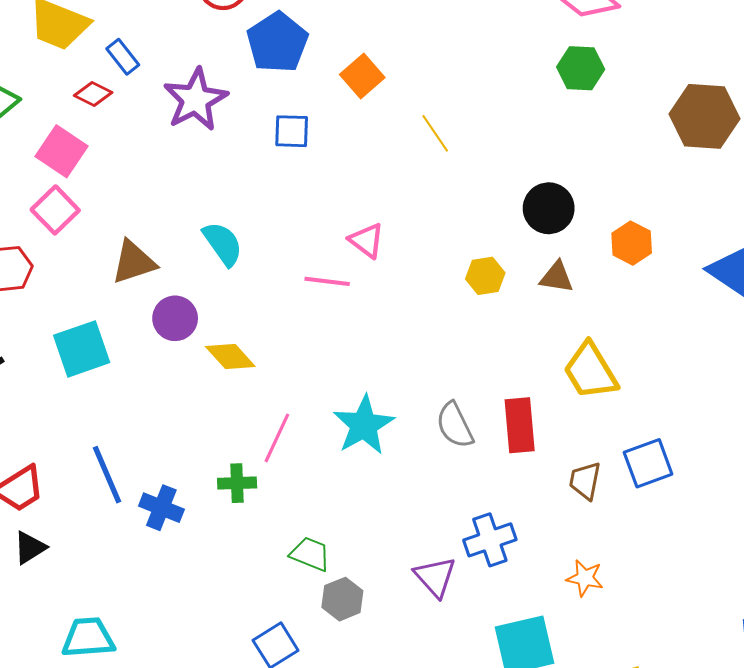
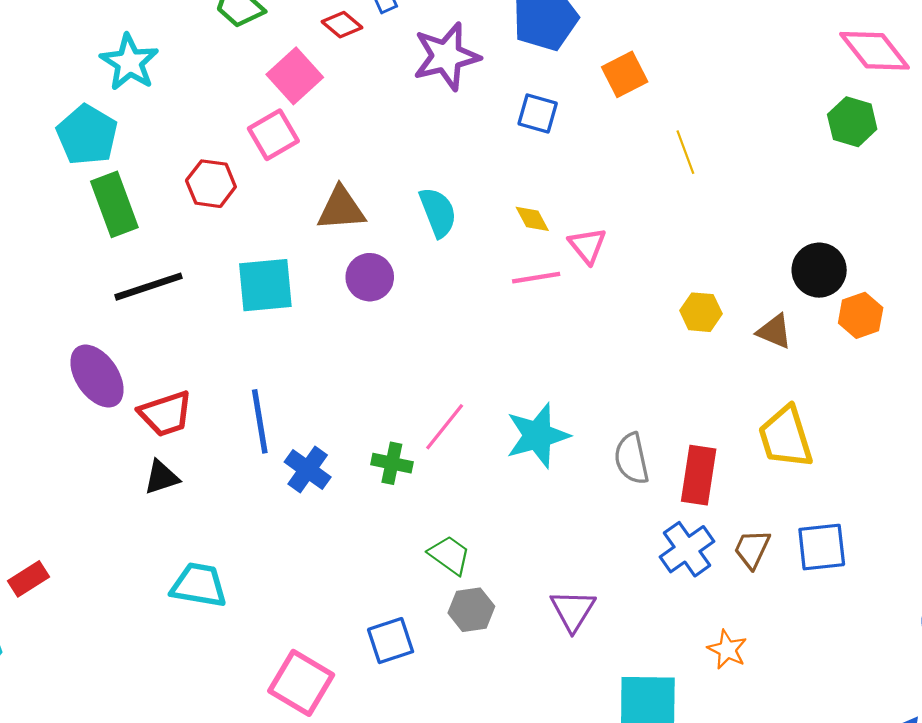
black circle: (549, 208) -> (819, 270), moved
pink line: (327, 281) -> (536, 278), turned -30
yellow diamond: (230, 357) -> (532, 219), moved, size x0.7
blue cross: (490, 540) -> (687, 549), moved, turned -30

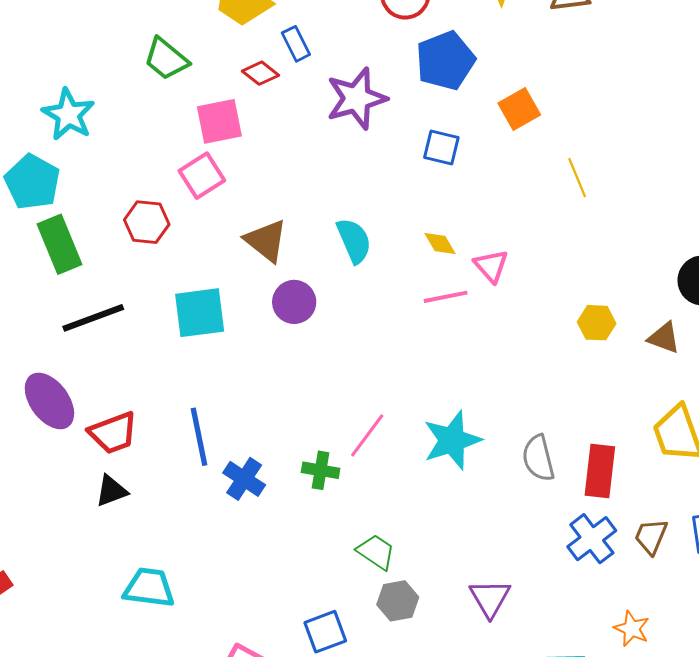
pink square: (295, 76) -> (219, 121), turned 33
brown triangle: (341, 209) -> (266, 241), turned 45

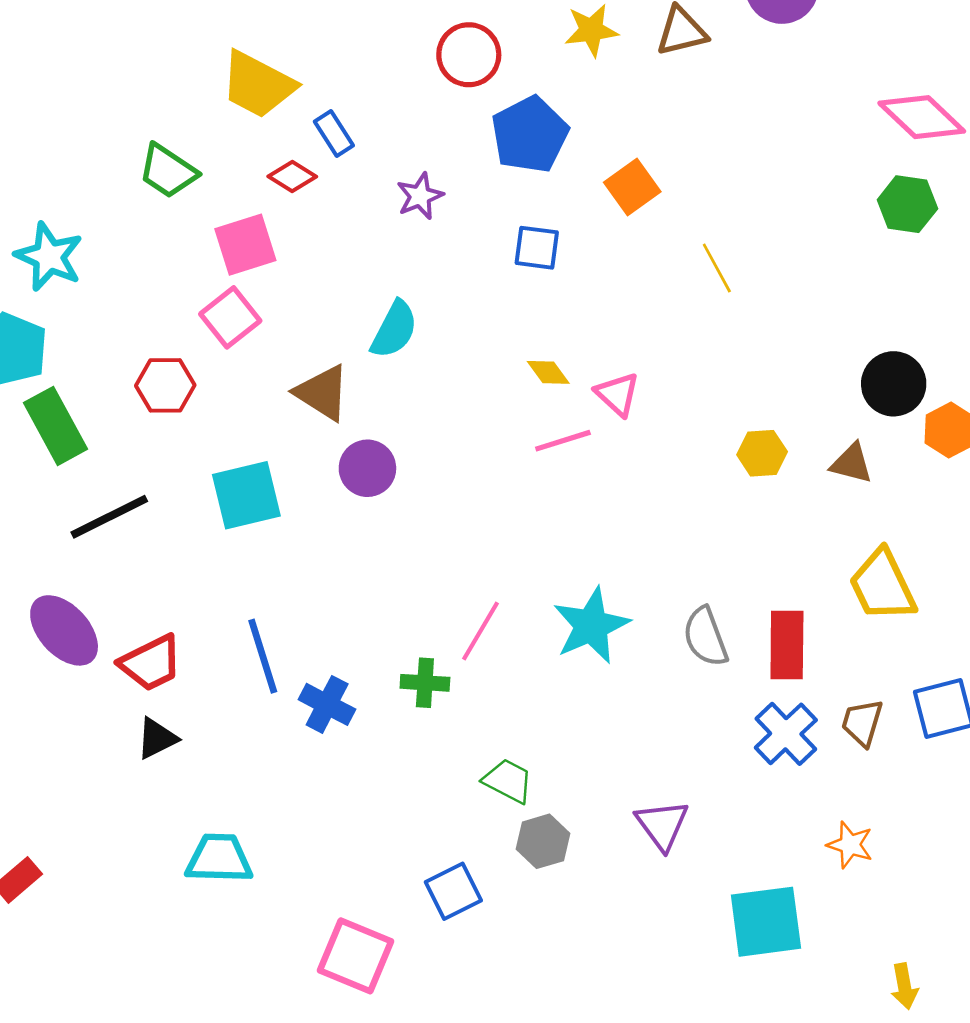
purple star: (356, 99) -> (420, 196), size x0.6
cyan semicircle: (354, 241) -> (394, 330), moved, turned 57

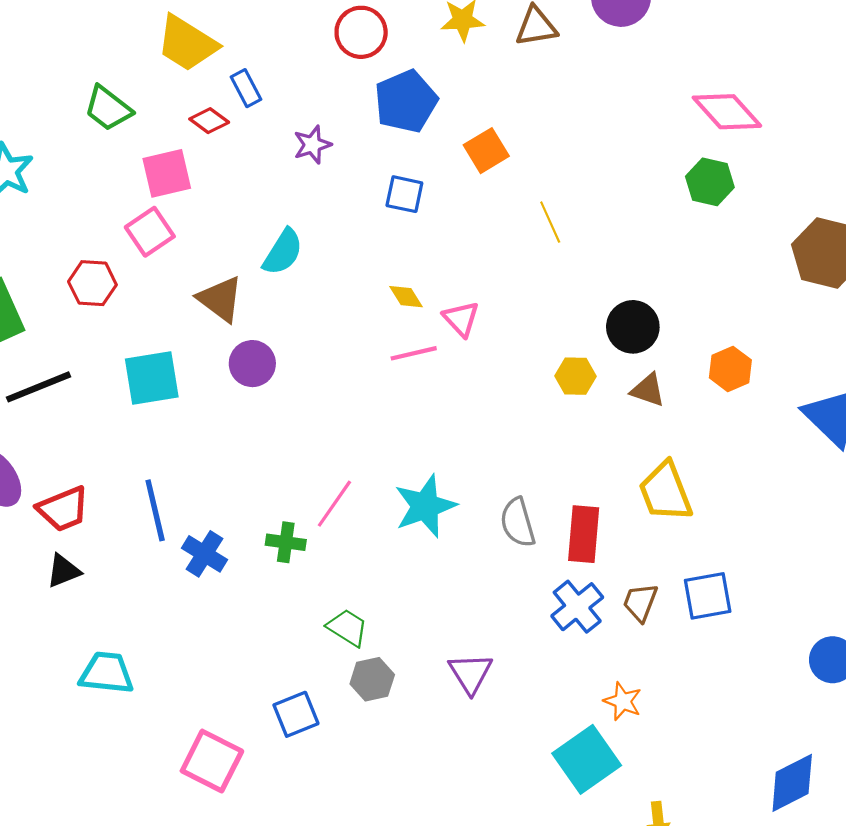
black circle: (894, 384) -> (633, 327), moved
cyan square: (766, 922) -> (587, 759), moved, turned -32

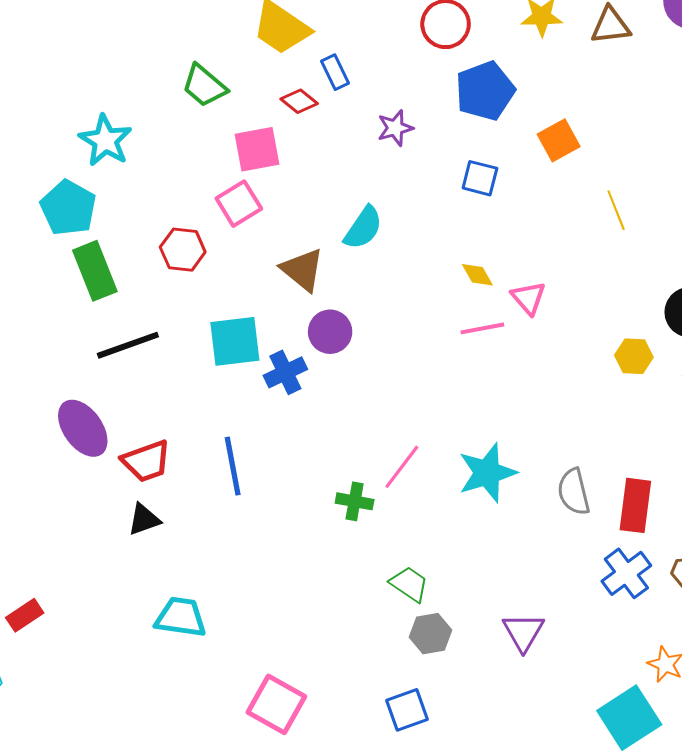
blue cross: (205, 554) -> (285, 372), moved, turned 30
blue square: (296, 714) -> (407, 710), moved

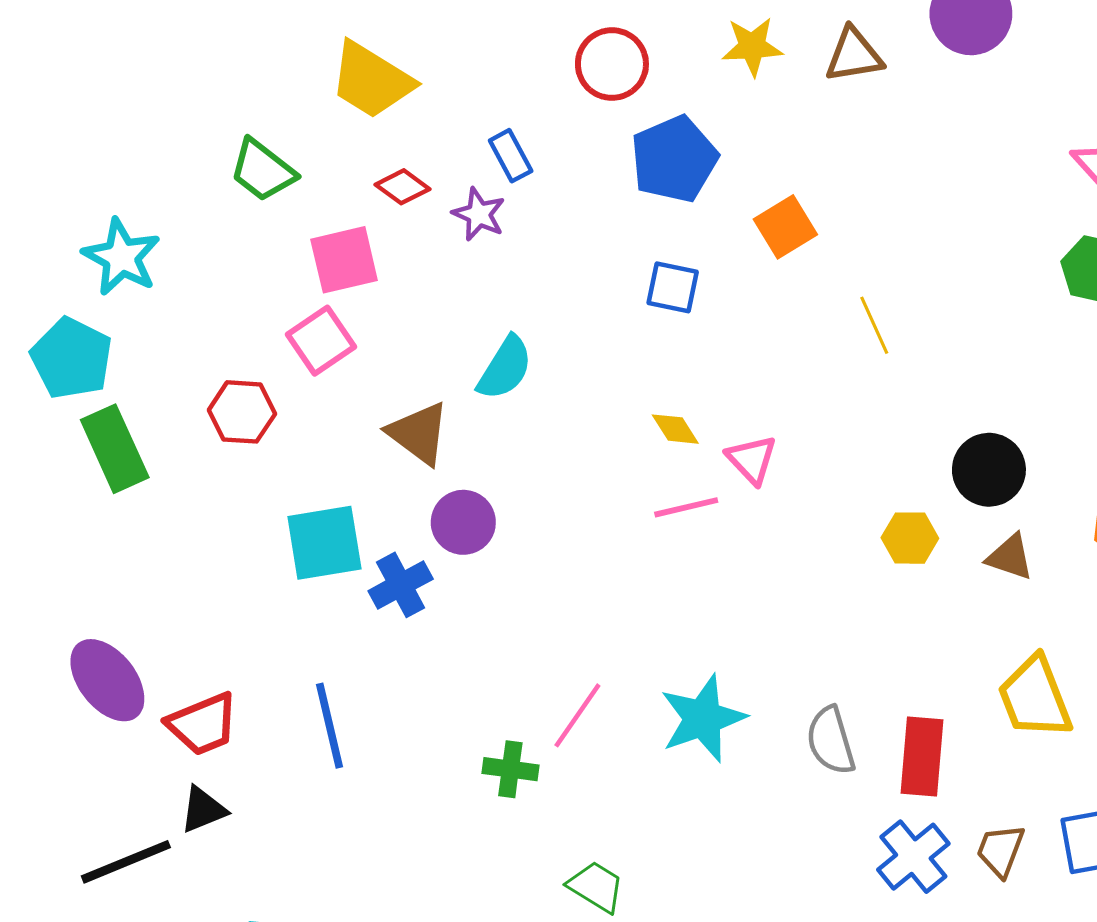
blue rectangle: (335, 72) -> (511, 156), moved
purple star: (395, 128) -> (479, 214), moved, turned -30
black line: (128, 345) -> (126, 862), moved

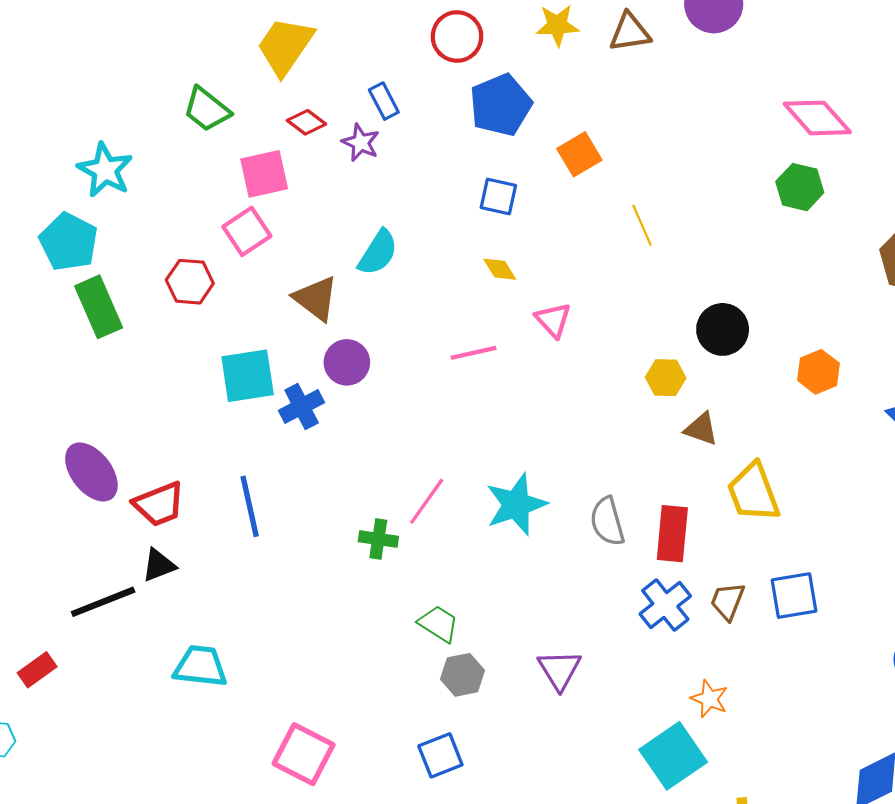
yellow trapezoid: (371, 80) -> (285, 46), turned 92
yellow diamond: (675, 429) -> (500, 269), moved
pink line: (686, 507) -> (473, 353), moved
brown triangle: (1010, 557) -> (701, 429), moved

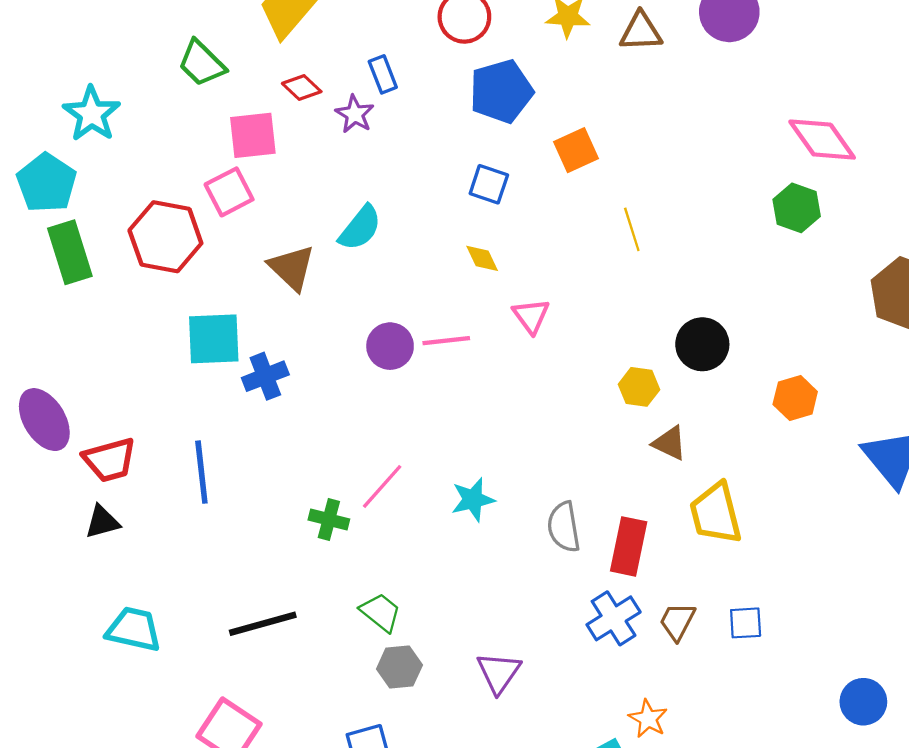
red hexagon: (190, 282) -> (165, 237), size x1.5
purple circle: (347, 362) -> (390, 346), moved
cyan star: (516, 504) -> (473, 500), size x0.7
blue square: (794, 596) -> (746, 623), size x0.7
black line: (103, 602) -> (263, 624), moved

